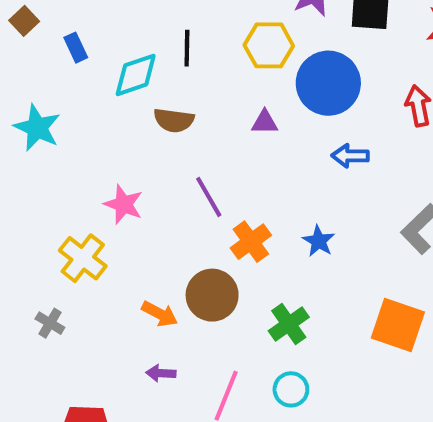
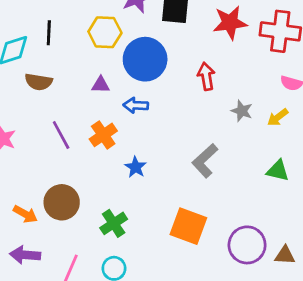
blue arrow: (350, 156) -> (136, 105), moved
orange cross: (251, 242) -> (103, 135), moved
purple arrow: (161, 373) -> (25, 255), size x1.5

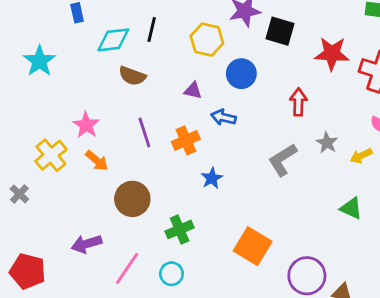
blue circle: (145, 59) -> (241, 74), size x0.7
gray L-shape: (205, 161) -> (283, 160), moved
orange arrow: (25, 214) -> (97, 161), moved
purple arrow: (25, 255) -> (87, 244), turned -32

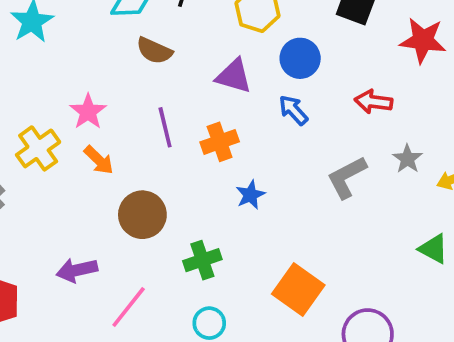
purple triangle: (193, 91) -> (234, 76), size x1.5
red arrow: (298, 102) -> (373, 102), turned -88
blue arrow: (224, 117) -> (293, 110), moved, turned 30
cyan circle: (171, 274) -> (209, 323), moved

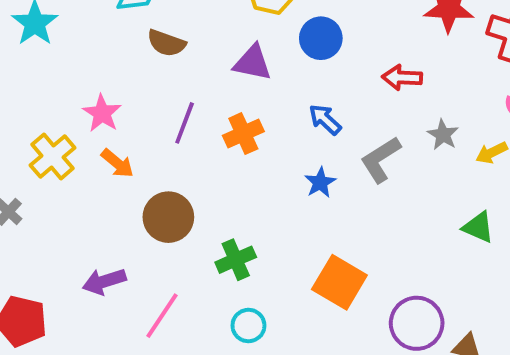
blue arrow: (293, 110) -> (325, 119), moved
purple line: (165, 127) -> (185, 123), turned 39
blue star: (250, 195) -> (320, 182), moved

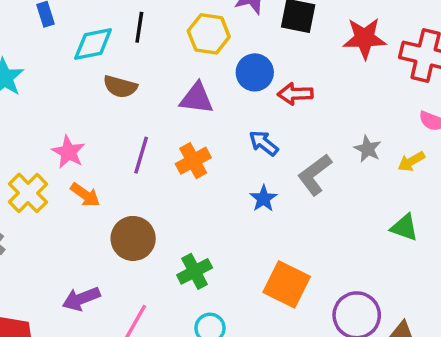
red arrow: (402, 77) -> (295, 94), moved

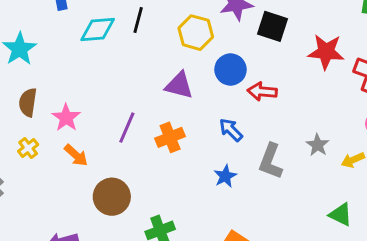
brown semicircle: (120, 87) -> (28, 102), moved, turned 76
gray L-shape: (315, 175) -> (271, 161), turned -39
yellow cross: (28, 193) -> (28, 148), size x0.6

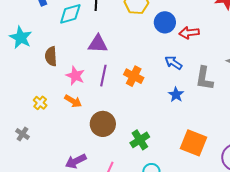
purple triangle: (179, 85) -> (98, 44), moved
brown semicircle: (28, 102) -> (51, 56), moved
pink star: (66, 118) -> (75, 76), moved
orange cross: (170, 137) -> (134, 76), turned -30

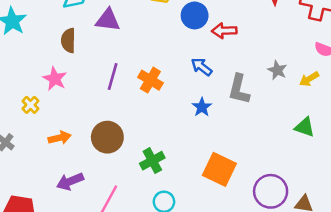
purple triangle: (98, 44) -> (108, 20), moved
brown semicircle: (51, 56) -> (68, 40), moved
pink star: (75, 76) -> (55, 79), moved
orange arrow: (73, 101) -> (60, 138), moved, turned -48

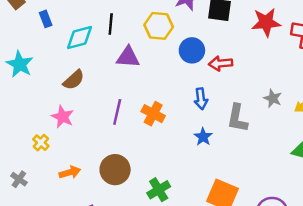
purple triangle: (108, 20) -> (128, 57), moved
brown semicircle: (68, 40) -> (74, 80), turned -130
blue arrow: (202, 67) -> (201, 99), turned -132

